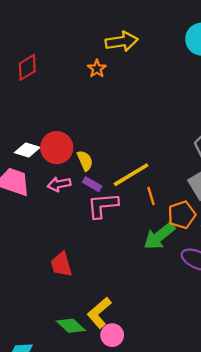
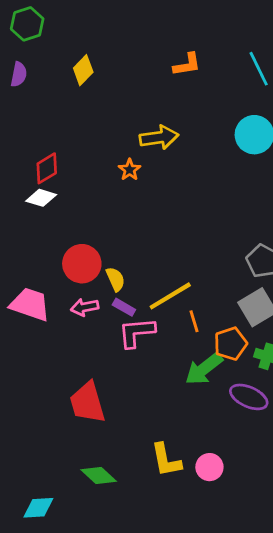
white diamond: (27, 150) -> (41, 198), moved
red trapezoid: (61, 264) -> (87, 403), size x1.4
yellow L-shape: (99, 313) -> (166, 460), moved, turned -60
pink circle: (112, 335) -> (209, 467), moved

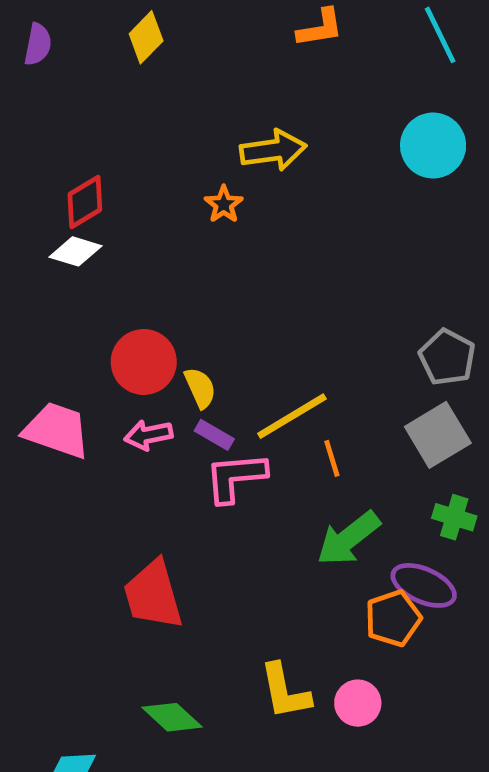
orange pentagon: (231, 344) -> (393, 618), moved

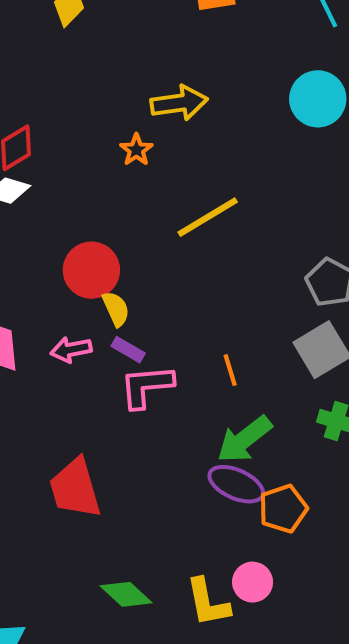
red circle: (144, 362) -> (91, 270), moved
yellow line: (292, 416) -> (208, 217), moved
purple ellipse: (424, 585) -> (236, 484), moved
yellow L-shape: (285, 691) -> (208, 602), moved
green diamond: (172, 717) -> (126, 594), moved

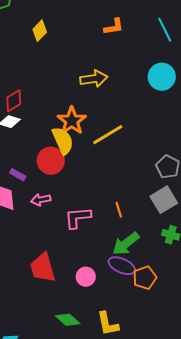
orange star: (136, 150) -> (72, 121), moved, size x1.8
yellow semicircle: (116, 309) -> (63, 141), moved, size x1.6
purple rectangle: (128, 350) -> (18, 175), moved
pink circle: (253, 582) -> (86, 277), moved

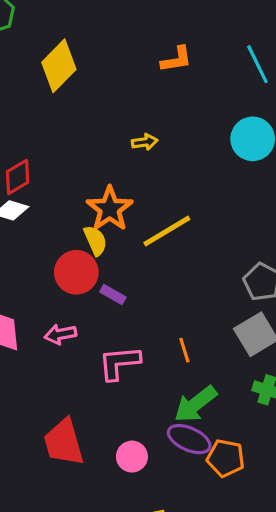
yellow diamond: (40, 31) -> (59, 66), size x1.5
yellow arrow: (94, 79) -> (145, 142), size x0.6
yellow semicircle: (63, 141) -> (95, 241), size x0.7
purple rectangle: (18, 175) -> (113, 295), moved
orange pentagon: (145, 278) -> (226, 458), turned 30

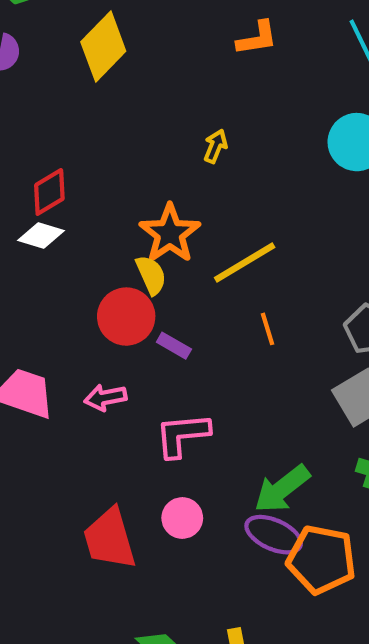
yellow arrow: (145, 142) -> (215, 146), turned -60
orange line: (184, 350) -> (267, 329), moved
pink circle: (132, 457) -> (182, 518), moved
orange pentagon: (226, 458) -> (321, 560), size x1.4

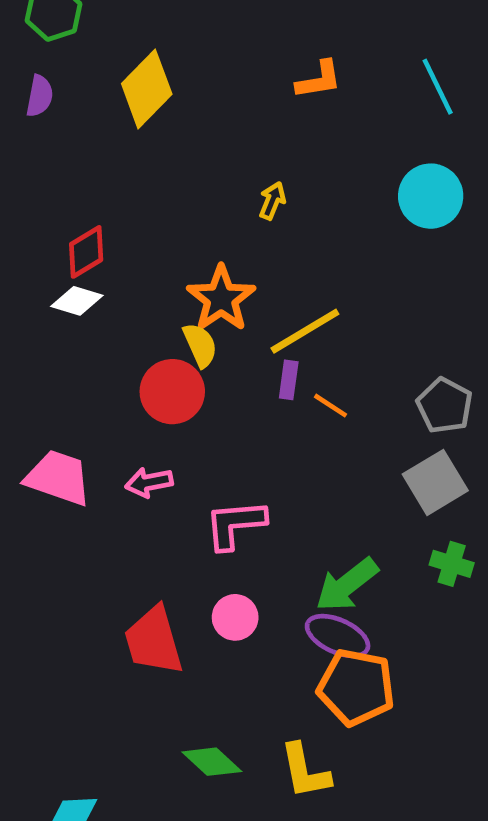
orange line: (267, 329) -> (331, 406), turned -40
purple rectangle: (174, 346) -> (289, 380), moved, turned 68
orange pentagon: (321, 560) -> (356, 687), moved

